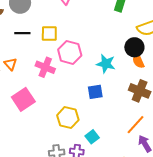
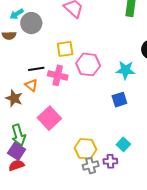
black line: (22, 33) -> (36, 69), moved
pink cross: (45, 67) -> (58, 75), moved
yellow hexagon: (68, 118) -> (86, 149), moved

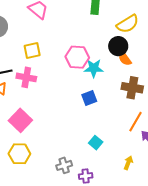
pink hexagon: (88, 64) -> (77, 57), moved
yellow hexagon: (86, 149) -> (19, 154), moved
purple cross: (110, 161) -> (86, 176), moved

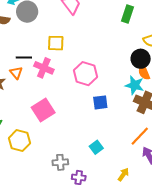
pink hexagon: (77, 57) -> (86, 74), moved
cyan star: (94, 68) -> (135, 85), moved
pink square: (20, 120) -> (43, 110), moved

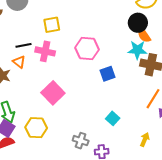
gray cross: (60, 162) -> (81, 141), turned 35

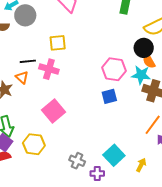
pink hexagon: (87, 49) -> (114, 69), moved
cyan square: (113, 118) -> (114, 155), moved, size x1.5

